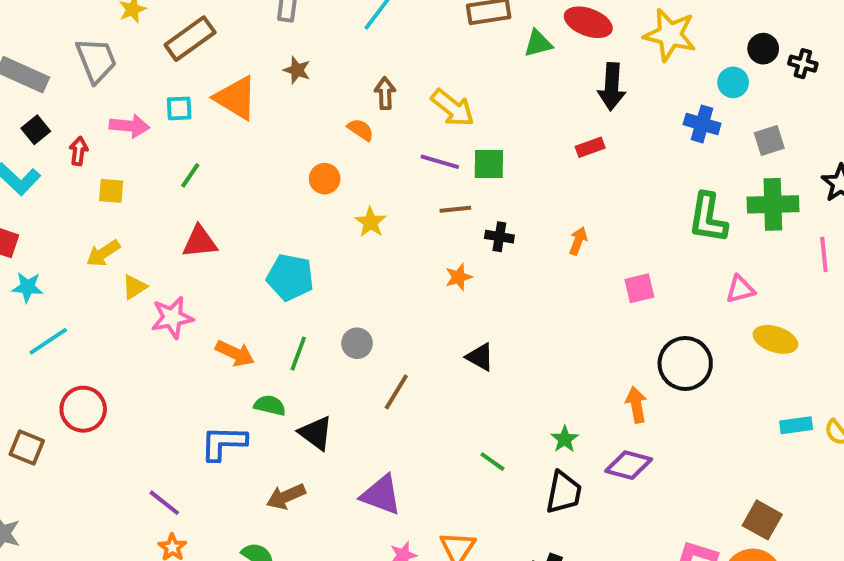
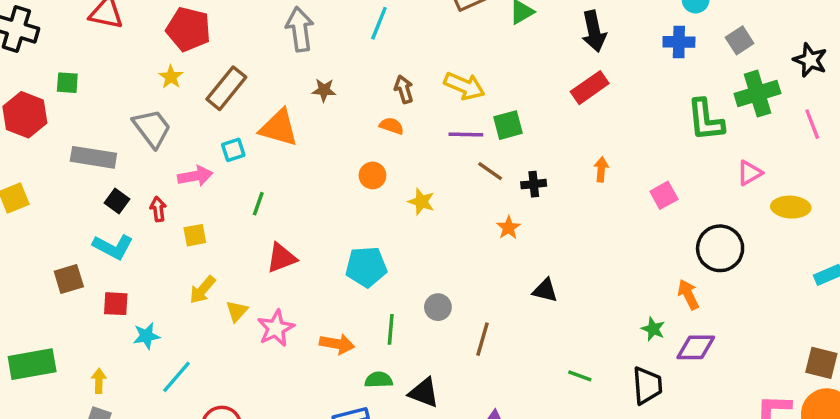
red rectangle: (590, 147) -> (590, 88), size x1.5
brown line: (455, 209) -> (490, 171), turned 56
green star: (565, 439) -> (653, 329), moved

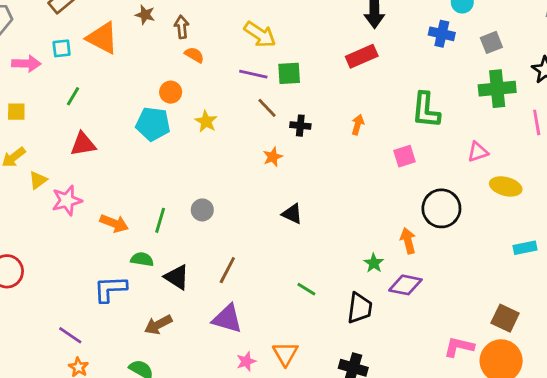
brown arrow: (404, 89) -> (182, 27), moved
green L-shape: (706, 120) -> (426, 110), moved
cyan pentagon: (366, 267) -> (153, 124), moved
brown line: (482, 339) -> (227, 270), moved

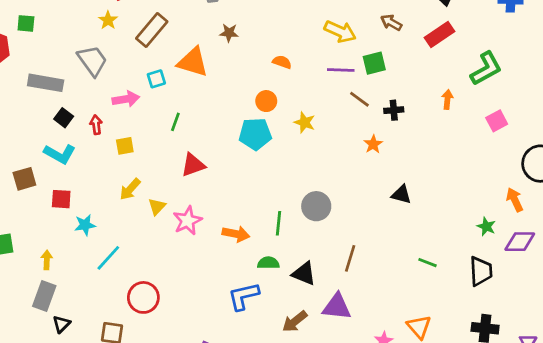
brown arrow: (182, 27) -> (391, 23), moved, turned -45
green L-shape: (426, 110) -> (486, 69), moved, turned -114
gray circle: (202, 210) -> (316, 206), size x1.4
purple triangle: (227, 319) -> (337, 307), moved

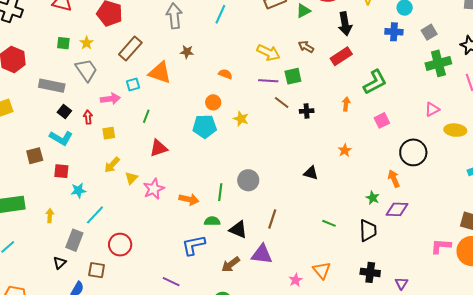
yellow star: (108, 20) -> (87, 43), moved
green square: (26, 23) -> (63, 43), moved
orange star: (373, 144) -> (345, 150), moved
gray rectangle: (44, 296) -> (74, 240), moved

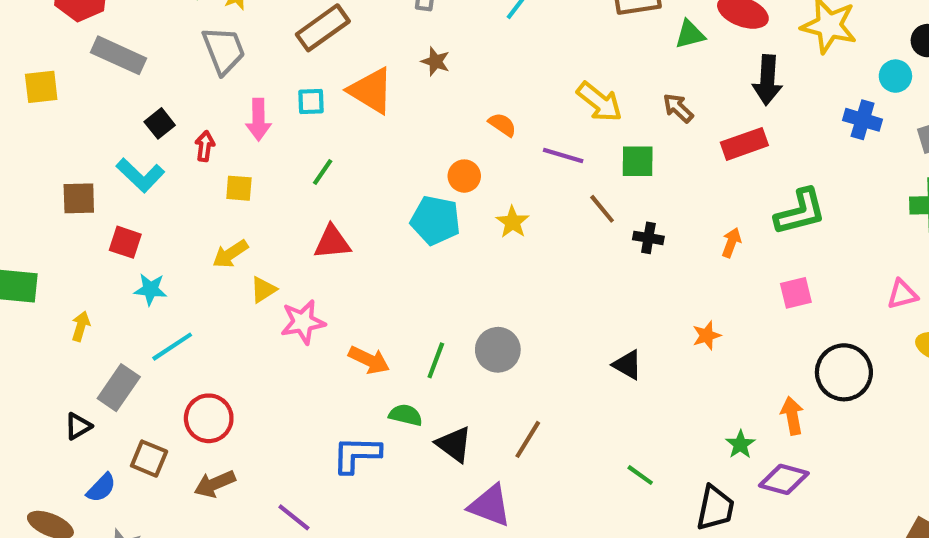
purple line: (268, 81) -> (563, 156), moved
gray rectangle: (52, 86) -> (119, 55), moved
pink arrow: (110, 99) -> (258, 120), turned 84
brown arrow: (231, 264) -> (215, 484), moved

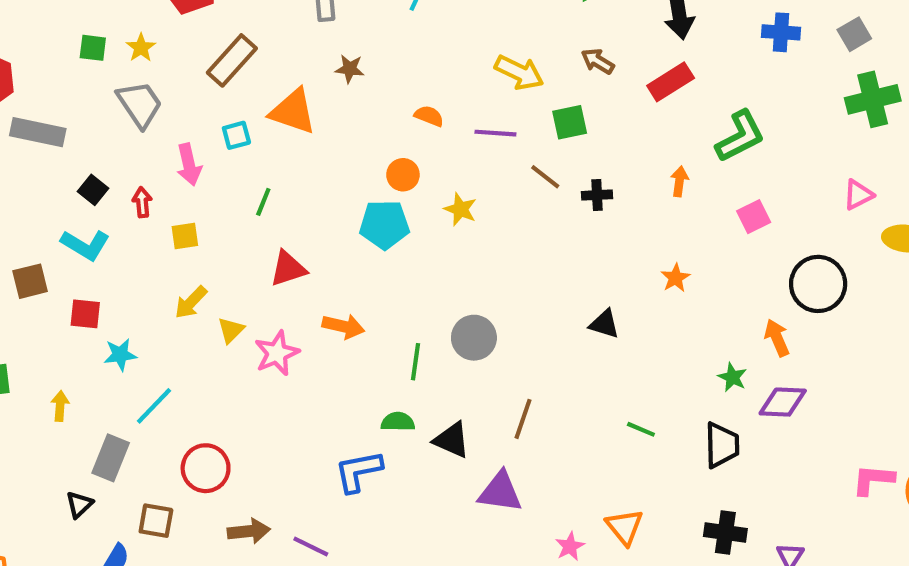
orange arrow: (369, 360) -> (343, 326), moved
brown arrow: (215, 484) -> (249, 531), moved, turned -150

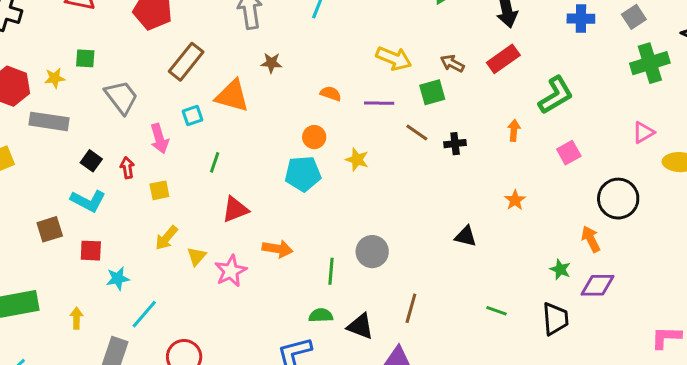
yellow star: (141, 48) -> (55, 78), moved, turned 30
brown arrow: (598, 61) -> (452, 63), moved

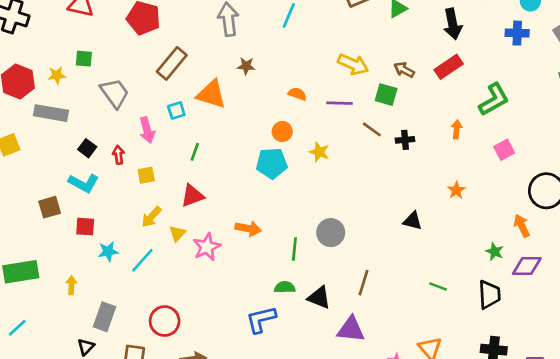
green square: (432, 92) -> (386, 95), turned 30
red triangle: (235, 209) -> (192, 196), moved
cyan line: (144, 314) -> (142, 260), moved

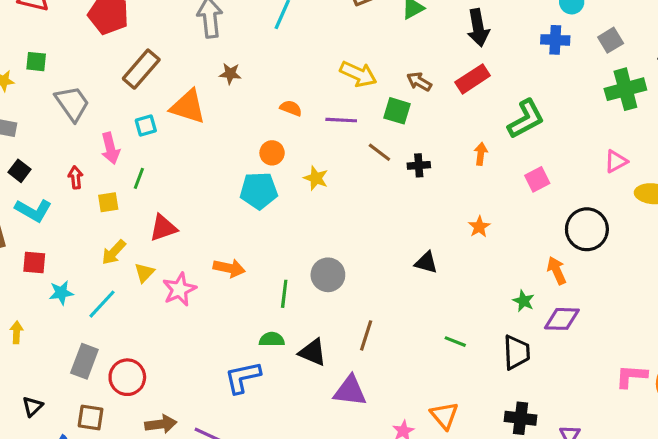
black square: (87, 148) -> (20, 171), moved
green line: (195, 152) -> (139, 178), moved
gray rectangle: (104, 317) -> (84, 361), moved

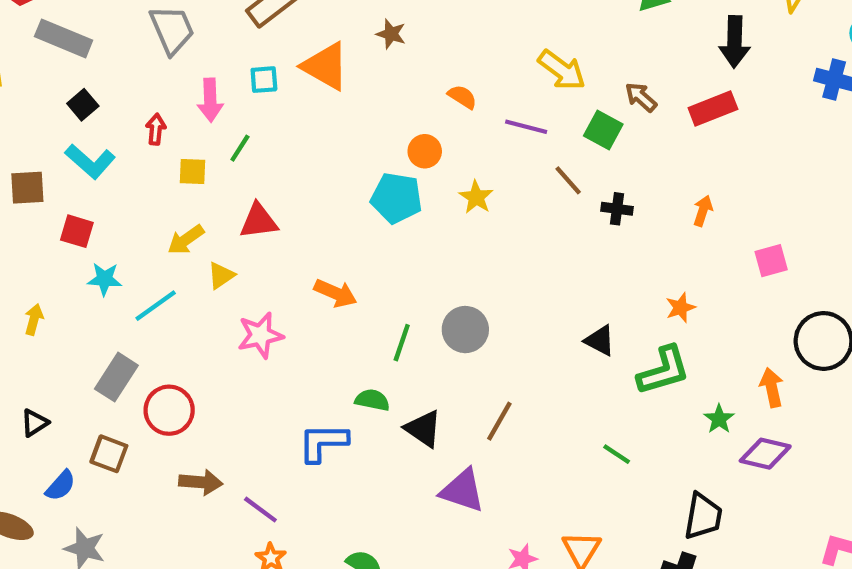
green L-shape: (526, 119) -> (664, 370), moved
pink star: (179, 289) -> (260, 335), moved
black trapezoid: (517, 352) -> (703, 516), moved

